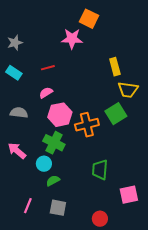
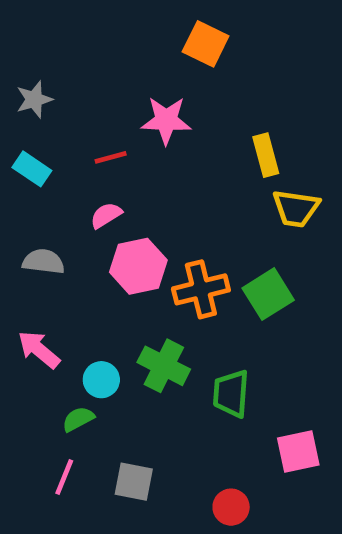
pink star: (72, 39) -> (166, 120), moved
green square: (116, 114) -> (268, 294), moved
green cross: (54, 143) -> (164, 366), moved
green semicircle: (53, 181) -> (78, 419), moved

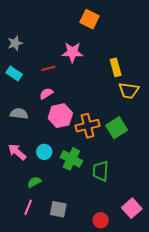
cyan circle: (101, 380) -> (44, 152), moved
pink square: (298, 451) -> (132, 208), moved, turned -30

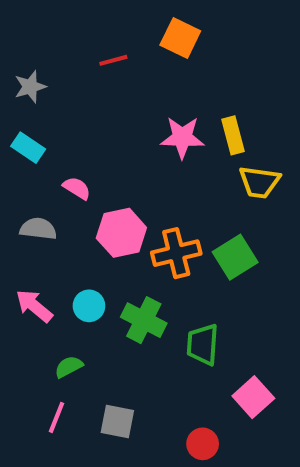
pink star: (72, 52) -> (182, 137), moved
red line: (48, 68) -> (113, 60), moved
pink semicircle: (46, 94) -> (77, 188), moved, turned 64
pink square: (132, 208) -> (253, 397), moved

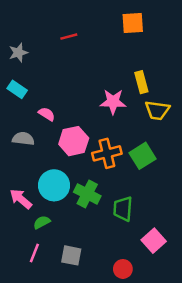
orange square: (180, 38) -> (133, 23), moved, turned -30
pink star: (182, 137) -> (113, 102), moved
pink arrow: (34, 306) -> (21, 199), moved
cyan circle: (89, 306) -> (54, 185), size x1.6

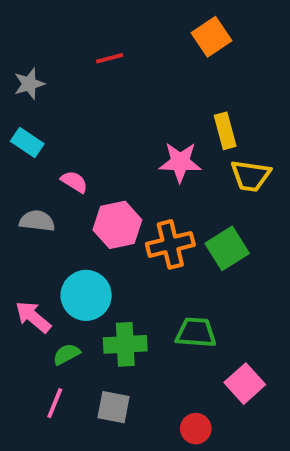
orange square: (133, 23) -> (211, 37), turned -30
green cross: (87, 194) -> (125, 344), moved, turned -30
green trapezoid: (123, 209) -> (196, 333), turned 90

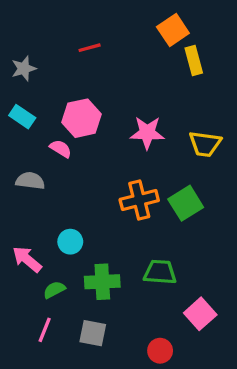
yellow rectangle: (225, 131) -> (194, 60), moved
pink hexagon: (117, 225) -> (81, 118), moved
cyan circle: (86, 295) -> (70, 242), size x0.6

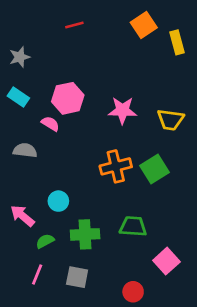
red line: (90, 48) -> (74, 25), moved
yellow rectangle: (194, 60) -> (177, 42), moved

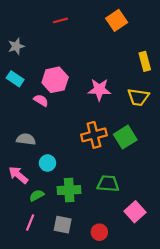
yellow rectangle: (177, 42) -> (145, 61), moved
gray semicircle: (25, 150) -> (26, 139), moved
red circle: (133, 292) -> (99, 232), moved

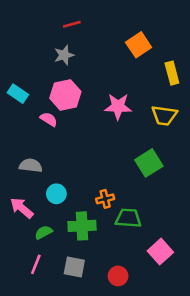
orange square: (117, 20) -> (139, 45), moved
gray star: (16, 46) -> (64, 55), moved
orange cross: (94, 135) -> (105, 199), moved, size x0.6

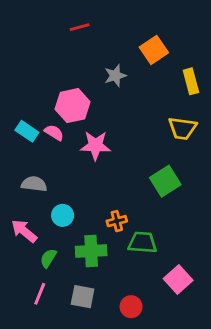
gray star: (64, 55) -> (115, 76), moved
cyan rectangle: (18, 94) -> (27, 131), moved
pink star: (118, 106) -> (95, 145), moved
green semicircle: (44, 232) -> (48, 258), turned -30

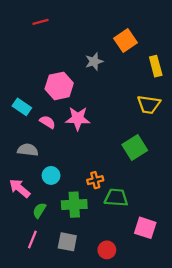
red line: (80, 27) -> (41, 22), moved
pink semicircle: (54, 133) -> (48, 122), moved
pink square: (178, 280) -> (145, 228), turned -30

